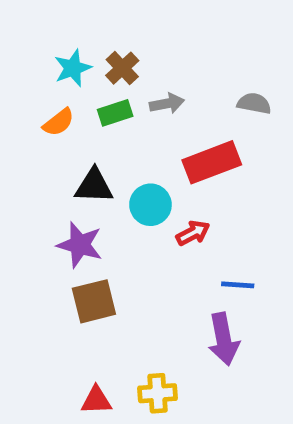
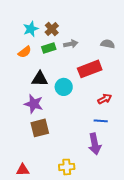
red arrow: (193, 233) -> (105, 99), moved
red triangle: (96, 400) -> (23, 170), moved

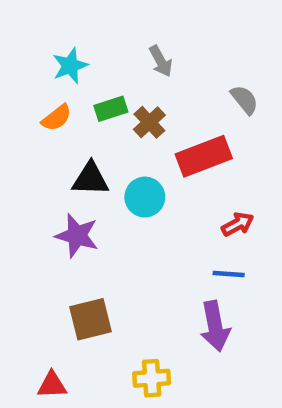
brown cross: (52, 29) -> (149, 122), moved
gray arrow: (71, 44) -> (161, 61), moved, turned 72
gray semicircle: (108, 44) -> (244, 100), turned 40
brown square: (40, 128) -> (90, 319), moved

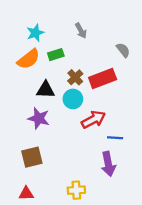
orange semicircle: (57, 118) -> (28, 59), size x1.5
brown cross: (149, 122) -> (75, 77), moved
red arrow: (238, 224) -> (93, 120), moved, size x1.5
brown square: (90, 319) -> (32, 157), moved

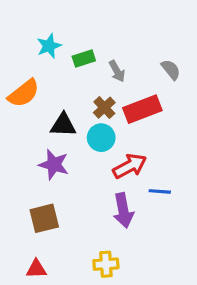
gray arrow: (81, 31) -> (117, 71), moved
green rectangle: (56, 55) -> (84, 59), moved
orange semicircle: (28, 59) -> (24, 93), moved
purple arrow: (108, 164) -> (123, 210), moved

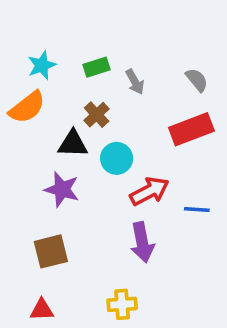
cyan star: (49, 46) -> (42, 65), moved
brown cross: (104, 108) -> (97, 115), moved
red rectangle: (142, 109) -> (191, 129), moved
blue line: (160, 191) -> (197, 209), moved

